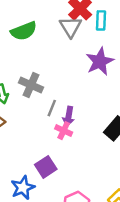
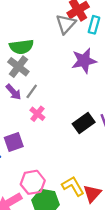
green semicircle: (24, 31) -> (21, 47), moved
purple arrow: (69, 116) -> (13, 92), moved, turned -66

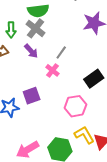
gray line: (32, 91) -> (61, 53), moved
pink hexagon: (33, 182) -> (75, 106), moved

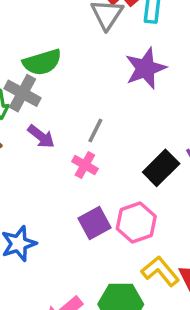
gray cross: (36, 28) -> (23, 93), moved
purple square: (32, 96) -> (95, 223), moved

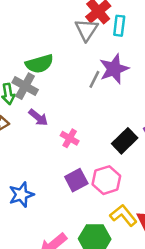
gray line: (95, 130) -> (94, 79), moved

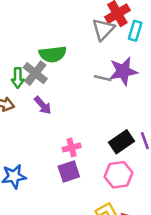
gray line: (94, 79) -> (103, 78), turned 66
pink cross: (70, 138) -> (72, 148), moved, turned 36
pink hexagon: (106, 180) -> (119, 175), moved

